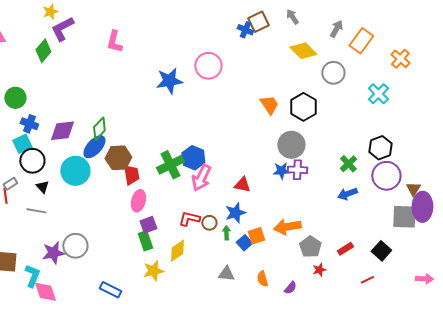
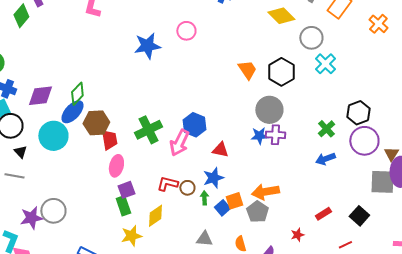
pink circle: (208, 66) -> (186, 31), size x0.7
cyan cross: (378, 94) -> (325, 64), moved
blue hexagon: (193, 158) -> (194, 125), moved
gray pentagon: (310, 247) -> (257, 212), moved

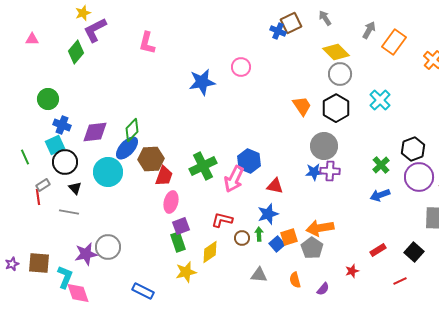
gray circle: (311, 38) -> (340, 74), moved
red trapezoid: (109, 140) -> (164, 176), turned 30
brown circle: (187, 188) -> (242, 238), moved

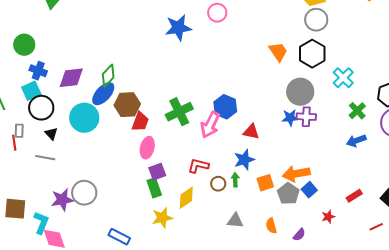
cyan cross: (380, 100) -> (343, 78), moved
gray rectangle: (43, 185) -> (19, 131), turned -56
blue square: (277, 244) -> (309, 190), moved

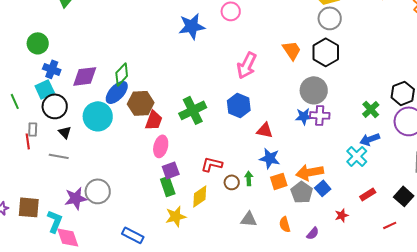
cyan cross: (343, 78) -> (357, 156), moved
pink arrow: (210, 125) -> (247, 65), moved
blue star: (244, 160) -> (270, 158), moved, turned 30

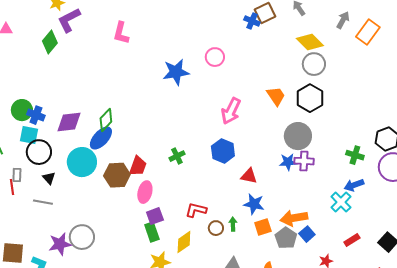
green circle: (38, 43) -> (22, 110), moved
cyan square: (45, 89) -> (29, 135), turned 36
brown hexagon: (141, 103) -> (117, 175), moved
green cross: (371, 109) -> (355, 155), turned -30
green cross: (193, 110) -> (177, 156), size x0.6

